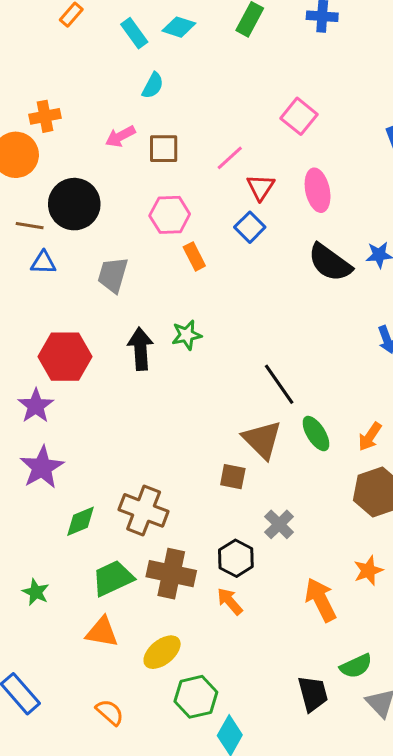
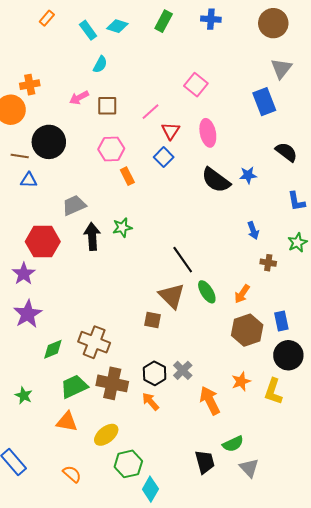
gray trapezoid: (113, 275) -> (74, 205), moved, turned 50
gray cross: (279, 524) -> (183, 370), moved

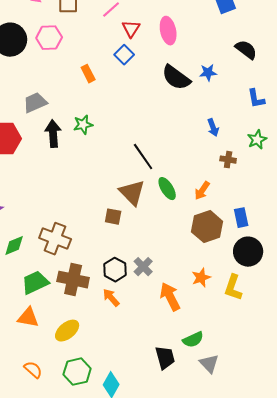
pink hexagon: (111, 149) -> (49, 38), moved
green hexagon: (128, 464) -> (77, 372), moved

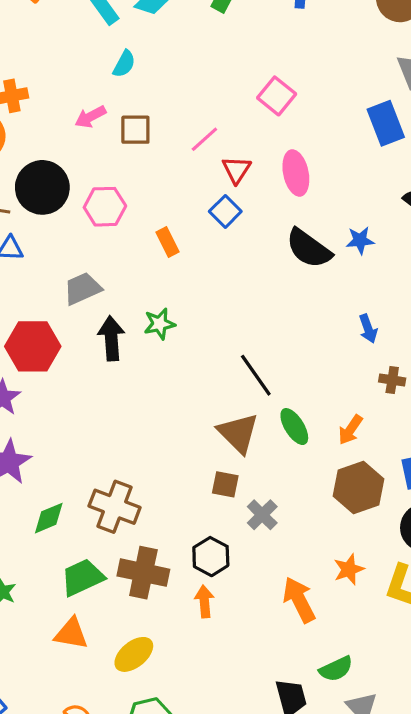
pink hexagon: (49, 38) -> (105, 207), moved
brown square: (113, 217) -> (225, 484), moved
gray cross: (143, 267) -> (262, 515), moved
orange arrow: (111, 298) -> (204, 601), turned 36

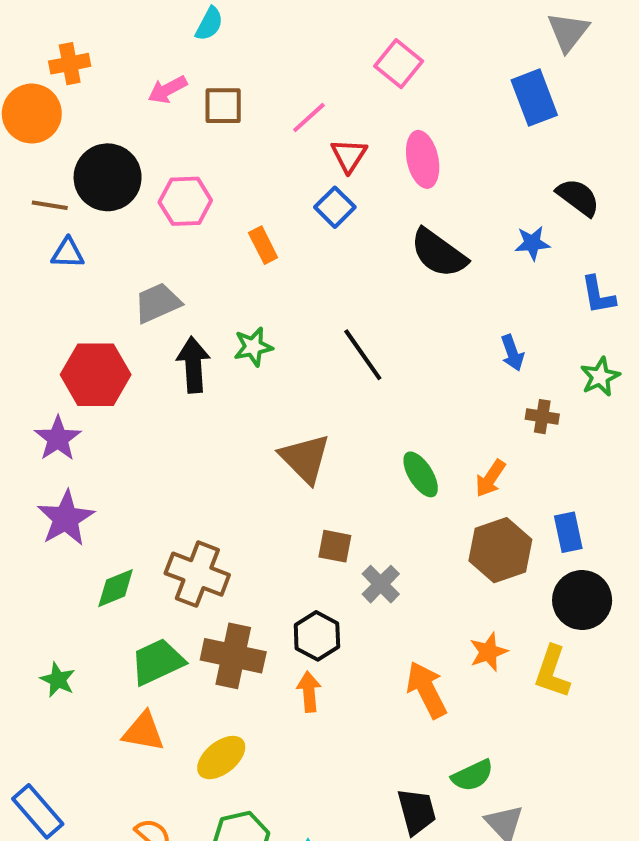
blue star: (360, 240) -> (532, 243), moved
black line: (256, 375) -> (363, 355), moved
brown triangle: (238, 433) -> (305, 458), moved

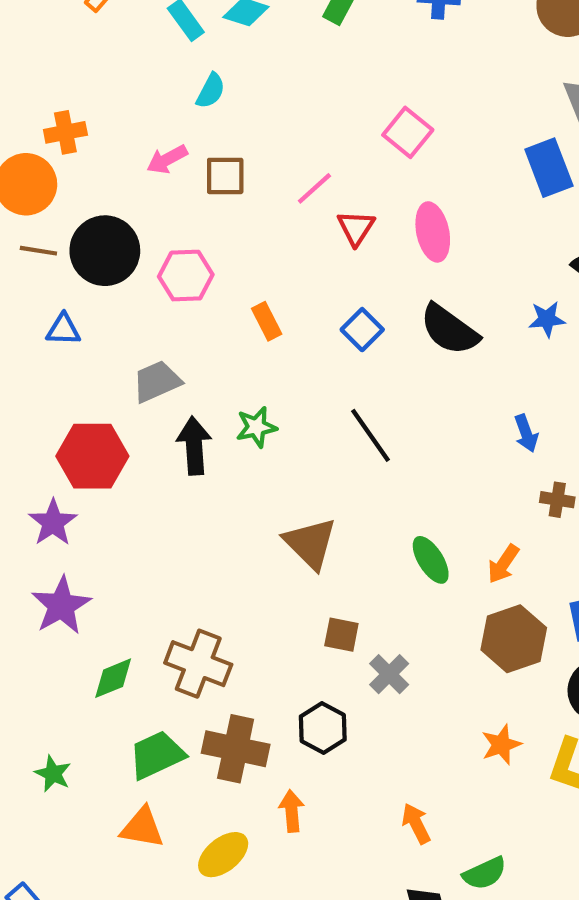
brown line: (50, 205) -> (38, 251), moved
blue square: (335, 207) -> (362, 330), moved
orange arrow: (427, 690) -> (416, 823), moved, size x0.7
orange arrow: (309, 692) -> (292, 811), moved

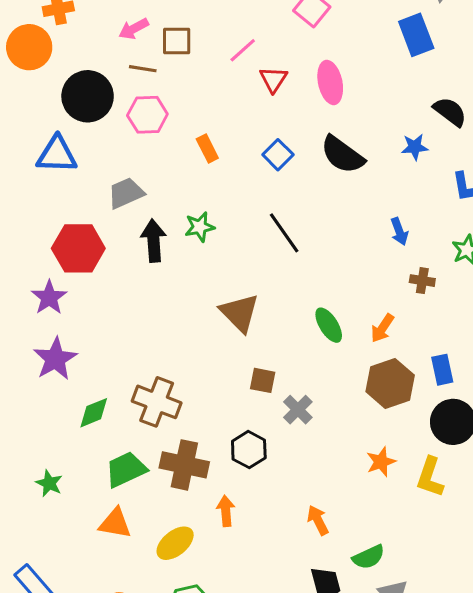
brown line: (38, 251) -> (143, 69), moved
blue triangle: (63, 330) -> (57, 155), size x1.6

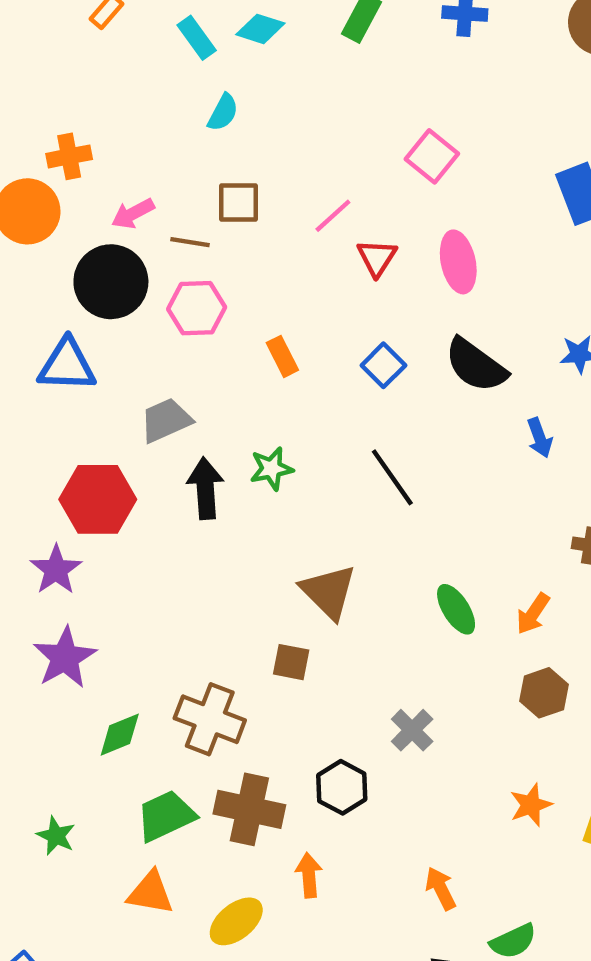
pink arrow: (134, 29) -> (133, 214), moved
blue arrow: (399, 231) -> (540, 438), moved
brown square: (263, 380) -> (291, 662), moved
brown hexagon: (390, 383) -> (544, 693), size x0.7

